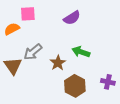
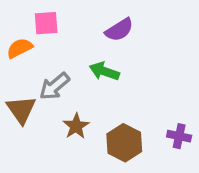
green arrow: (81, 52) -> (104, 71), moved
brown star: (58, 63) -> (76, 126), moved

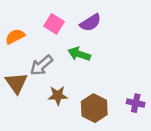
pink square: (46, 23) -> (54, 24), moved, turned 36
brown star: (76, 126) -> (58, 95), turned 30

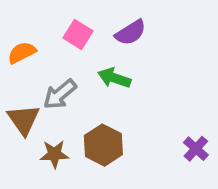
brown star: (58, 95) -> (54, 154), moved
purple cross: (136, 103) -> (196, 149), turned 30
brown hexagon: (94, 108) -> (103, 145), moved

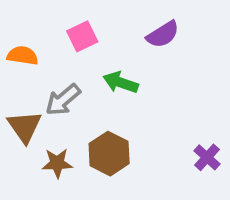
purple semicircle: (131, 33) -> (163, 34), moved
pink square: (78, 34) -> (82, 36), turned 32
orange semicircle: (22, 53) -> (23, 56), turned 36

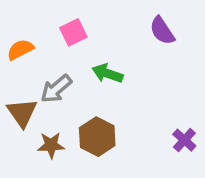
purple semicircle: (163, 34) -> (162, 31), moved, turned 88
orange semicircle: (23, 56) -> (20, 49), turned -36

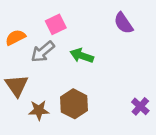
gray arrow: (56, 89) -> (43, 52), moved

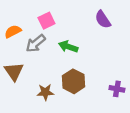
brown hexagon: (74, 104) -> (74, 81), moved
purple cross: (140, 106) -> (117, 89), turned -32
brown star: (39, 110) -> (45, 92), moved

